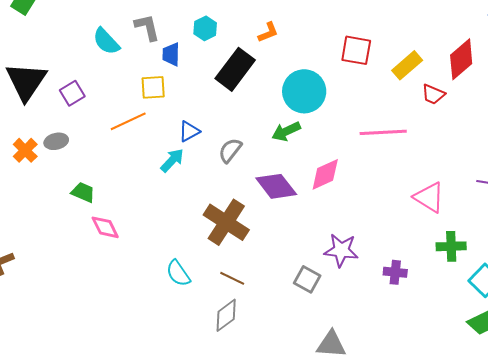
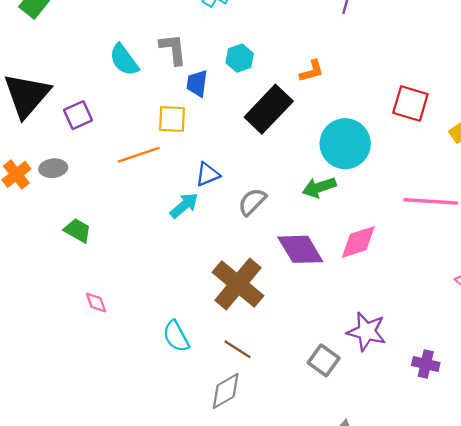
pink diamond: (105, 227) -> (96, 303), moved, size x0.7

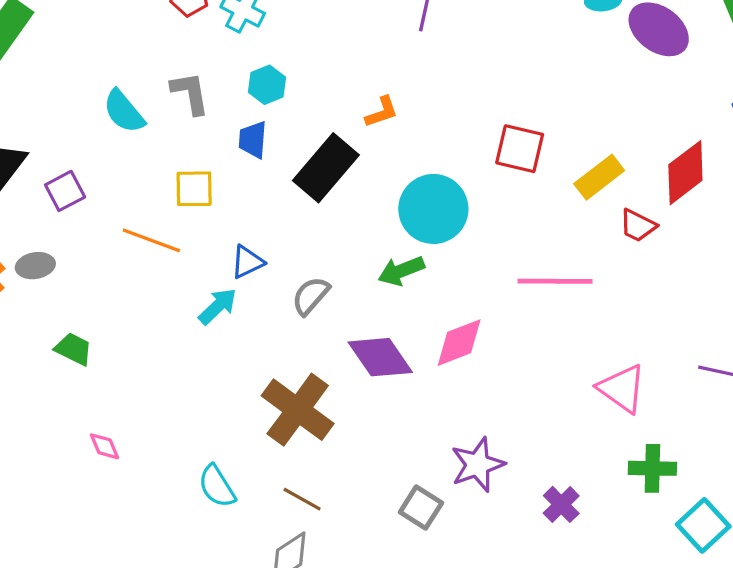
cyan hexagon: (240, 58) -> (267, 85), moved
blue trapezoid: (197, 83) -> (253, 140), moved
orange line: (139, 155) -> (151, 240), turned 42
purple star: (367, 332) -> (478, 465), turned -30
purple cross: (426, 364) -> (561, 504), turned 36

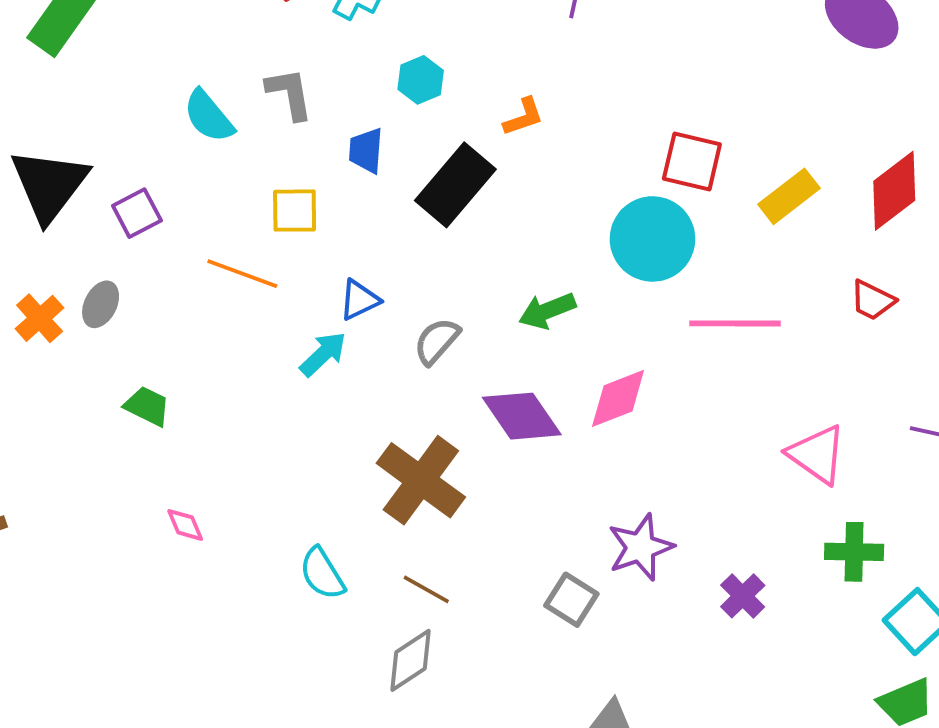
cyan hexagon: (267, 85) -> (421, 80), moved
cyan circle: (433, 209) -> (652, 239), moved
red trapezoid: (638, 226) -> (872, 300), moved
gray ellipse: (35, 266) -> (101, 304), turned -54

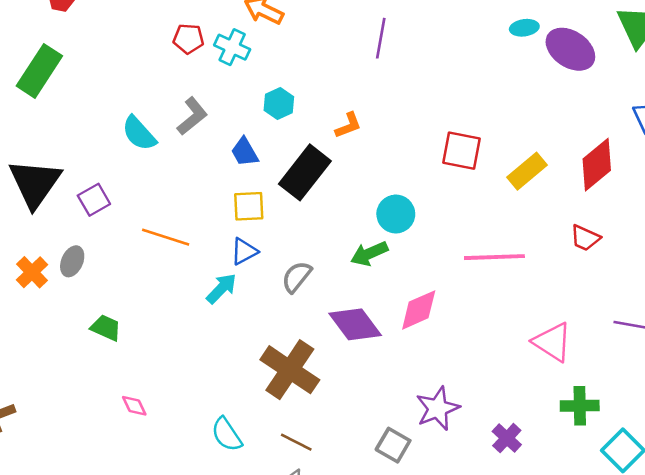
gray L-shape: (290, 94) -> (192, 116), turned 63
blue trapezoid: (366, 151) -> (245, 152), turned -32
yellow square: (295, 211) -> (249, 206), moved
cyan circle: (652, 239) -> (396, 214), moved, size x0.7

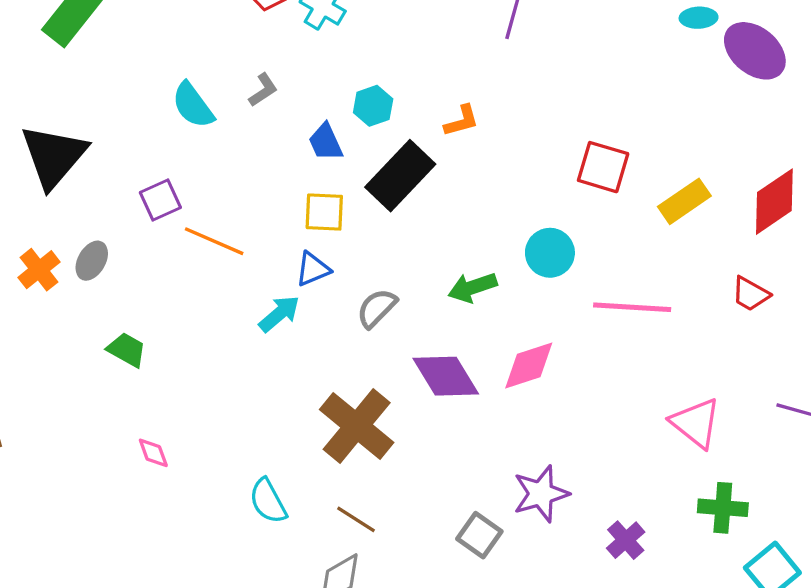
cyan hexagon: (279, 104) -> (373, 106), moved
gray L-shape: (192, 116) -> (263, 90), size x0.7
purple square: (94, 200) -> (160, 200), moved
cyan circle: (396, 214) -> (550, 253), moved

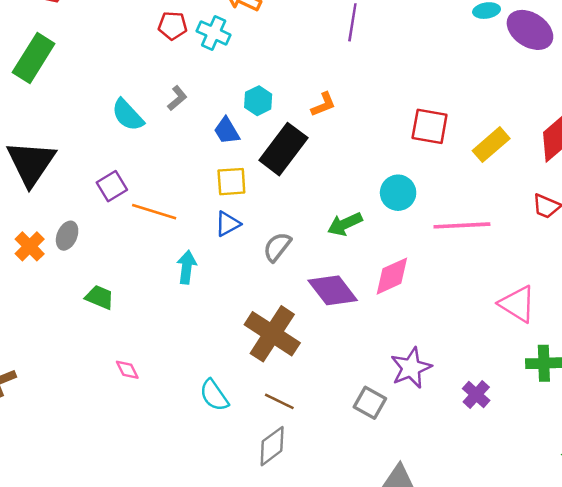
cyan arrow: (279, 314) -> (187, 267), moved, turned -36

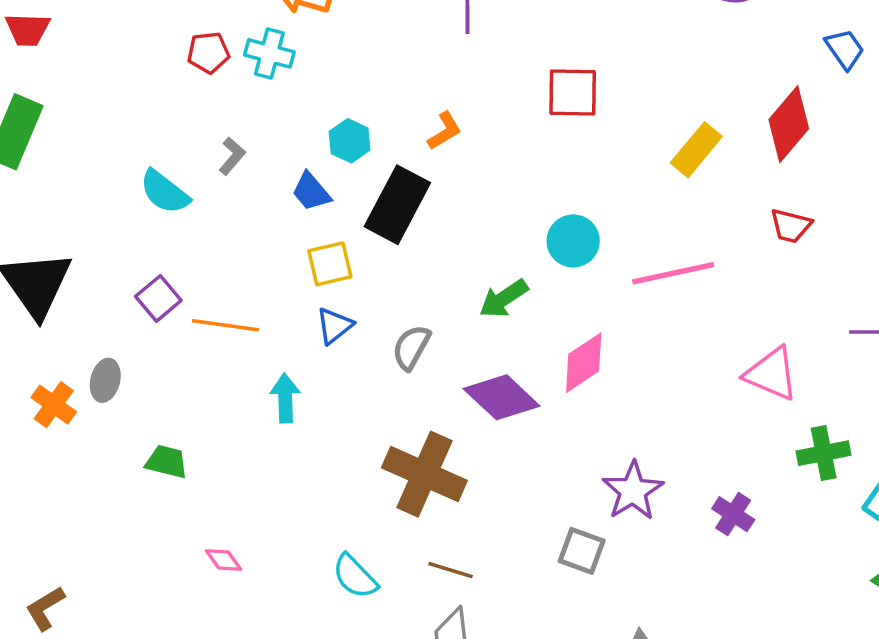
red square: (430, 126) -> (573, 93), moved

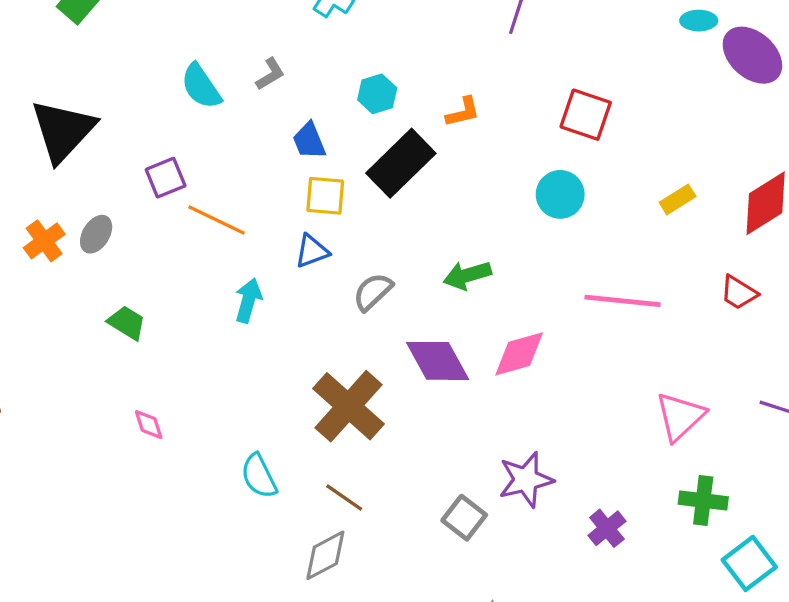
yellow rectangle: (696, 150) -> (678, 199), size x0.7
blue trapezoid: (311, 192) -> (309, 141), moved
cyan circle: (573, 241) -> (560, 194), moved
pink triangle: (772, 374) -> (680, 417), turned 36

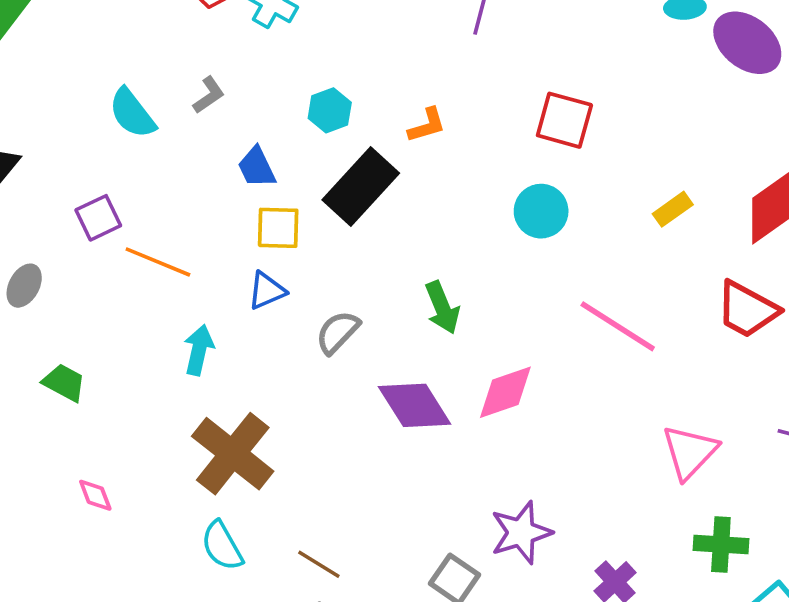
green arrow: (467, 275) -> (442, 308), turned -93
red trapezoid: (739, 293) -> (747, 310), size x1.5
pink line: (622, 301) -> (618, 326), turned 30
brown cross: (348, 406) -> (233, 454), moved

